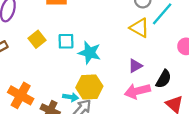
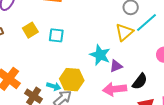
yellow triangle: (140, 28) -> (124, 32), turned 42
cyan star: (90, 53) -> (100, 55), moved

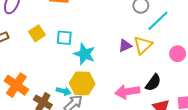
yellow triangle: (124, 32) -> (143, 45), moved
cyan star: (100, 55) -> (85, 54), moved
purple triangle: (116, 66) -> (125, 46), moved

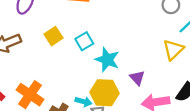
cyan square: (64, 38) -> (84, 41), turned -35
purple triangle: (125, 46) -> (137, 78), moved, turned -48

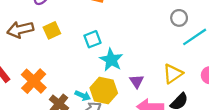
yellow square: (53, 36) -> (52, 30), moved
yellow triangle: (173, 50) -> (173, 74), moved

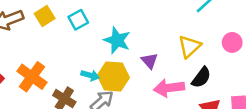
cyan square: (93, 39) -> (78, 20), moved
cyan arrow: (83, 96) -> (90, 75), moved

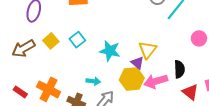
yellow triangle: (190, 46) -> (148, 50), moved
yellow hexagon: (113, 76) -> (132, 79), moved
black semicircle: (201, 77) -> (179, 69), turned -30

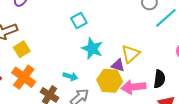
cyan square: (77, 40) -> (79, 20), moved
yellow square: (51, 41) -> (22, 49), moved
purple triangle: (137, 63) -> (118, 65), turned -32

